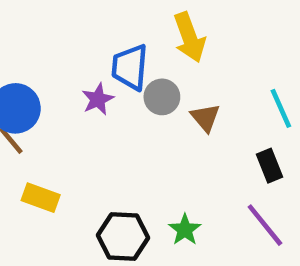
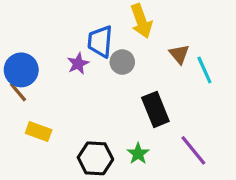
brown triangle: (205, 118) -> (179, 54), moved
black rectangle: (269, 166) -> (155, 109), moved, size x1.5

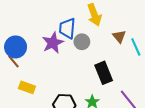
purple star: (78, 64) -> (53, 43), size x1.5

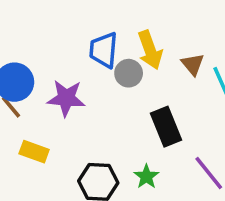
yellow arrow: (94, 15) -> (150, 50), moved
purple star: (53, 43) -> (66, 98), moved, turned 30

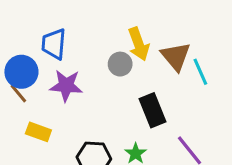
blue trapezoid: (104, 50) -> (54, 44), moved
brown triangle: (193, 64) -> (176, 56), size x1.5

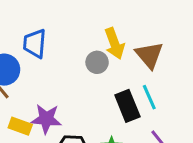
cyan line: (200, 72) -> (149, 97), moved
purple star: (66, 86) -> (46, 119), moved

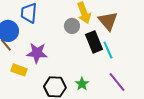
black rectangle: (127, 106) -> (94, 42), moved
purple star: (46, 119) -> (37, 53), moved

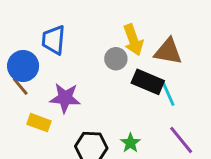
brown triangle: (108, 21) -> (168, 51), turned -40
black rectangle: (94, 42) -> (148, 82), turned -45

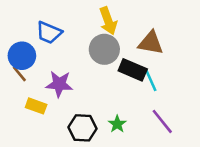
blue trapezoid: (54, 40) -> (49, 33), turned -72
yellow arrow: (133, 40) -> (108, 21), moved
gray circle: (116, 59) -> (104, 49), size x1.5

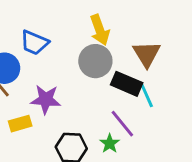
brown triangle: (151, 43) -> (147, 54), turned 48
yellow rectangle: (36, 106) -> (20, 124), turned -36
purple line: (162, 121) -> (122, 124), moved

